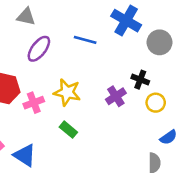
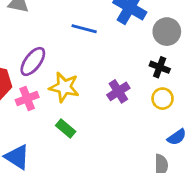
purple ellipse: (39, 49) -> (33, 61), moved
black cross: (140, 80) -> (160, 67), moved

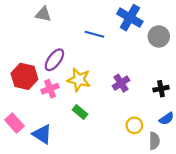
black cross: (160, 67) -> (161, 89), moved, turned -32
yellow circle: (163, 99) -> (134, 125), moved

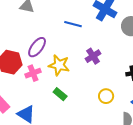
purple cross: (121, 83) -> (93, 56), moved
yellow circle: (134, 125) -> (106, 96), moved

